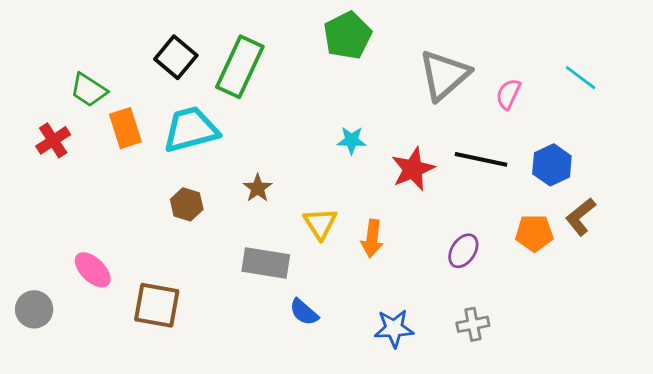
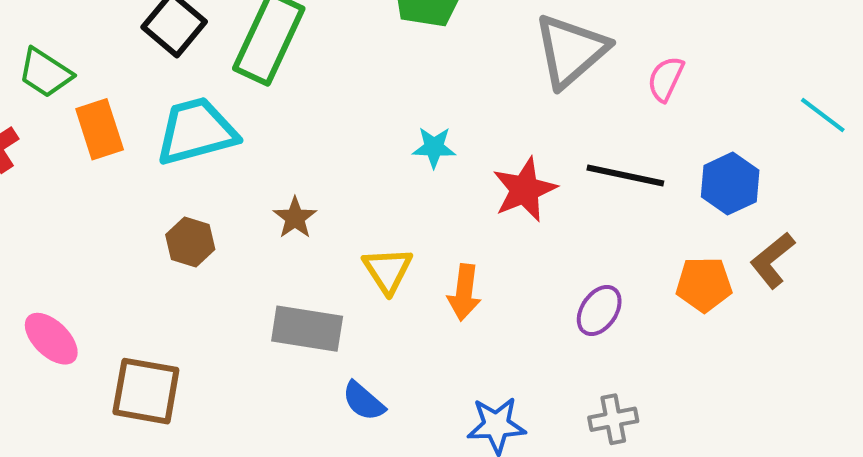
cyan line: (581, 78) -> (823, 115), moved

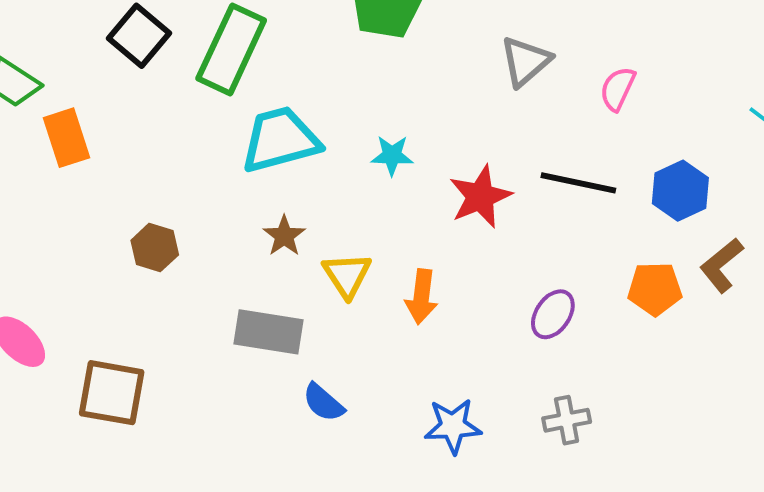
gray triangle: (571, 51) -> (525, 61), size x0.7
cyan trapezoid: (196, 131) -> (280, 140), moved
brown star: (295, 218) -> (284, 236), moved

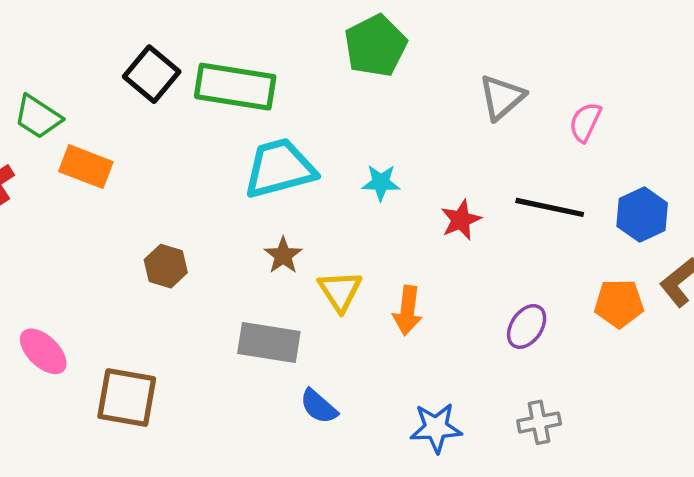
green rectangle: (231, 49) -> (235, 87), turned 74
orange rectangle: (66, 138) -> (86, 167), turned -51
red star: (480, 197) -> (461, 220), size x0.7

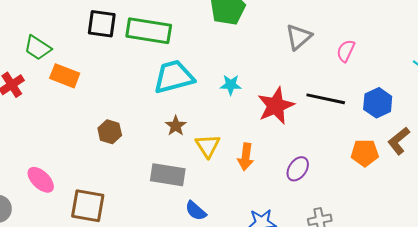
black square: (152, 74) -> (102, 24), turned -32
red star: (461, 220) -> (276, 106), size x1.6
purple ellipse: (527, 326) -> (298, 169), moved

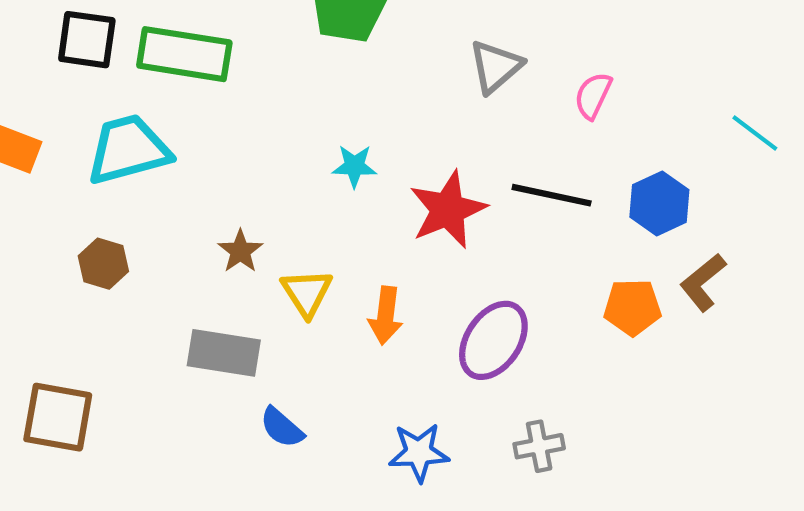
cyan trapezoid: (174, 77) -> (128, 150), moved
purple ellipse: (298, 169) -> (493, 340), size x1.5

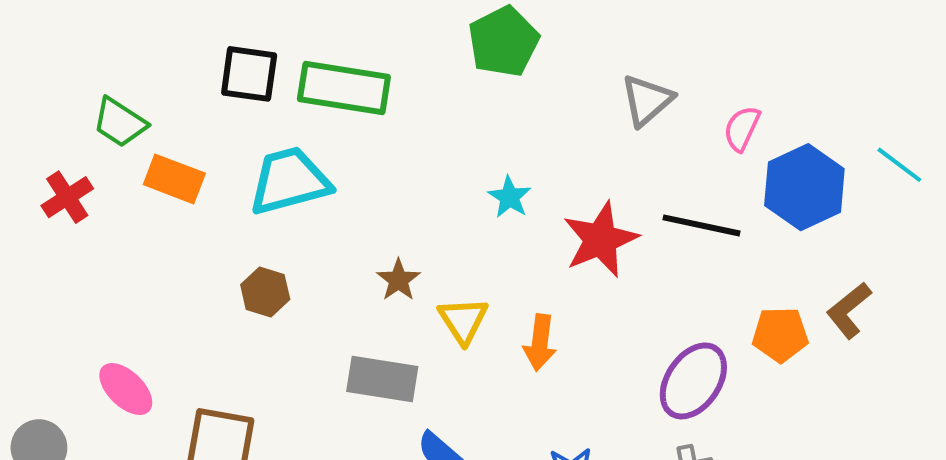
cyan star: (354, 166) -> (510, 197), turned 30
blue hexagon: (659, 203) -> (804, 187), moved, size x1.4
purple ellipse: (493, 340) -> (693, 381), moved

